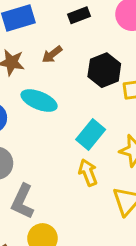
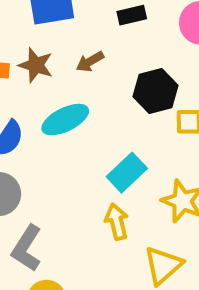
cyan ellipse: (39, 101) -> (65, 120), turned -56

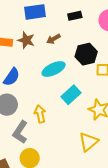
cyan ellipse: (65, 120) -> (54, 69), moved
yellow arrow: (117, 222) -> (40, 114), moved

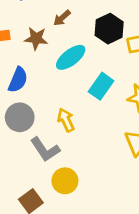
brown star: (26, 40) -> (36, 38), moved
gray L-shape: (20, 132) -> (45, 149), turned -55

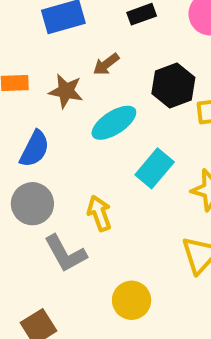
yellow circle: (65, 181) -> (132, 300), moved

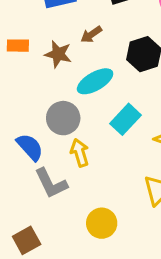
blue semicircle: (35, 149) -> (30, 147), moved, turned -72
gray circle: (32, 204) -> (63, 118), moved

